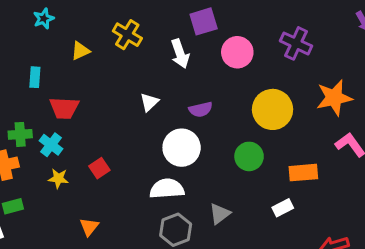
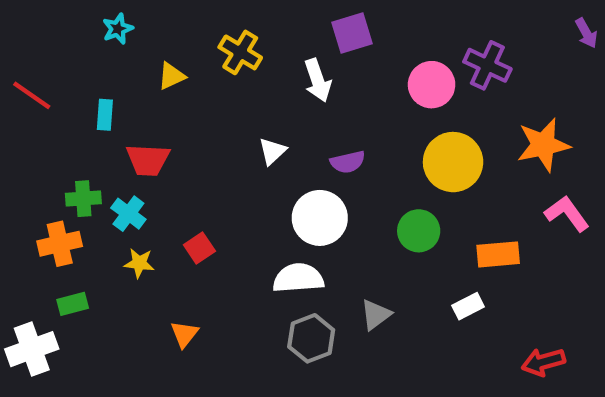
pink circle: (237, 52) -> (432, 85), moved

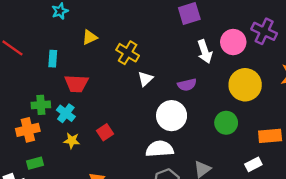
yellow cross: (240, 52) -> (128, 53), moved
white arrow: (318, 80) -> (205, 52), moved

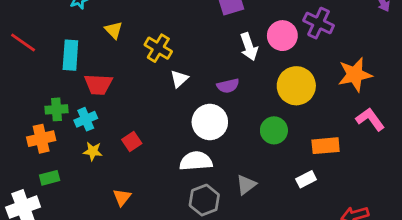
yellow triangle: (90, 37) -> (114, 30), turned -49
cyan rectangle: (53, 59) -> (70, 55), size x1.5
cyan cross: (66, 113) -> (86, 119), turned 30

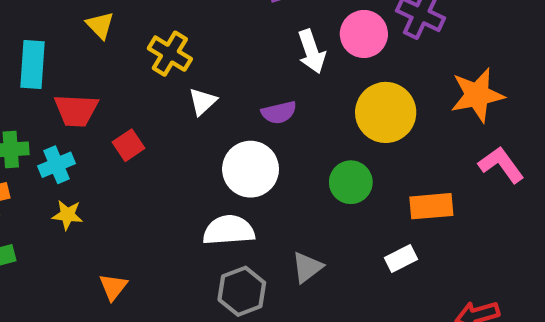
red square: (132, 142) -> (128, 145), moved

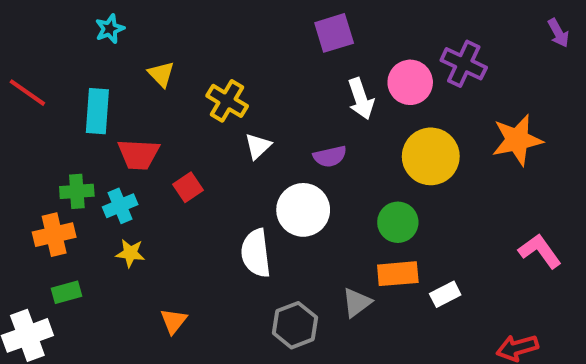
pink L-shape: (501, 165) -> (540, 251), moved
orange rectangle: (431, 206) -> (398, 274), moved
white semicircle: (229, 230) -> (256, 253), moved, turned -93

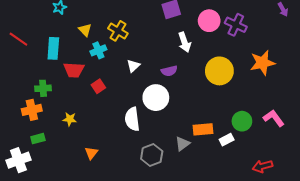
pink circle: (410, 82) -> (209, 21), moved
yellow cross: (227, 101) -> (118, 31), moved
cyan cross: (120, 206) -> (98, 50), moved
green circle: (398, 222) -> (242, 121), moved

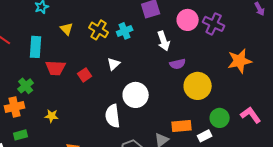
cyan cross: (98, 50) -> (125, 31), moved
purple semicircle: (169, 71) -> (178, 64), moved
yellow circle: (219, 71) -> (198, 86), moved
red square: (98, 86) -> (85, 75), moved
green cross: (43, 88) -> (26, 86), turned -35

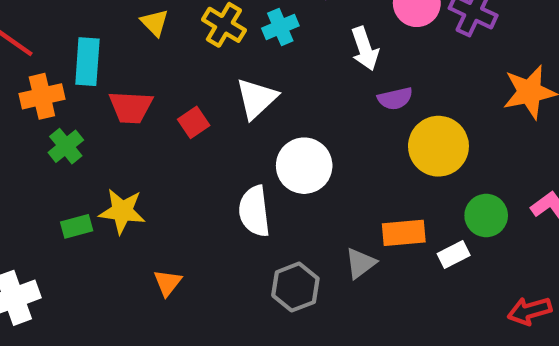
white triangle: (114, 64) -> (256, 99), size x1.5
orange cross: (15, 107) -> (42, 96), moved
yellow star: (52, 116) -> (122, 211), size x1.5
green rectangle: (21, 135) -> (77, 226), moved

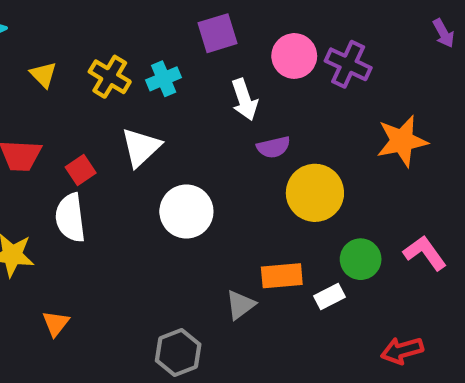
white semicircle: (254, 211) -> (70, 218), moved
gray hexagon: (295, 287) -> (178, 352), moved

